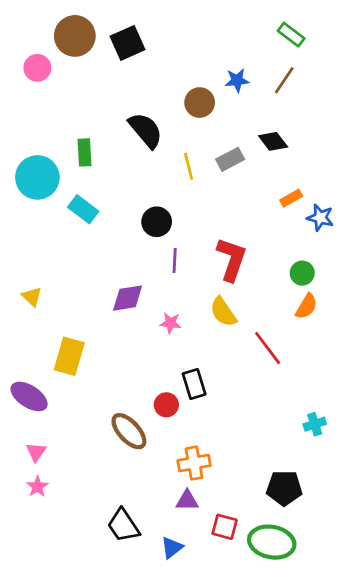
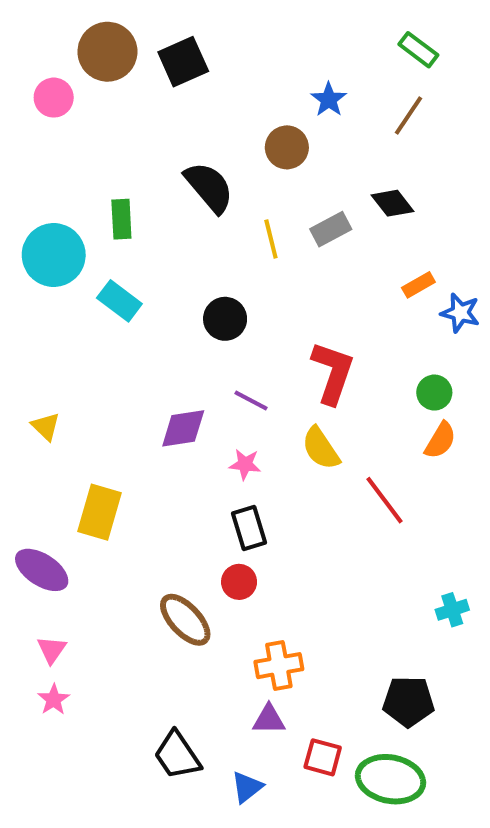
blue star: (237, 80) -> (329, 100), moved, turned -30
purple line: (175, 261) -> (251, 401), moved, turned -65
black rectangle: (194, 384) -> (249, 528), moved

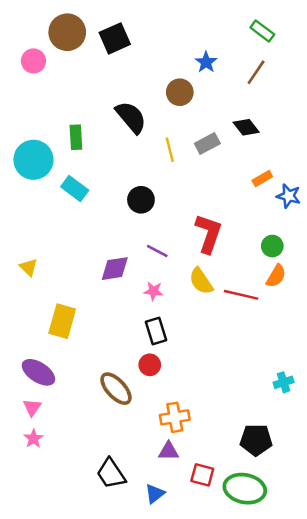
red line: (385, 500) -> (241, 295), moved, turned -40
purple ellipse: (42, 570) -> (38, 372), moved

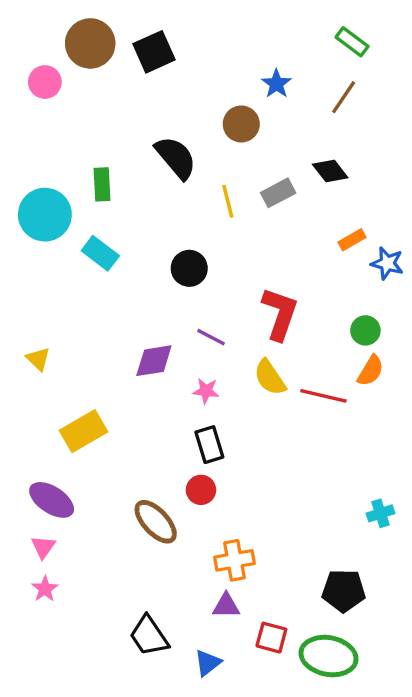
yellow rectangle: (62, 321) -> (83, 431), turned 44

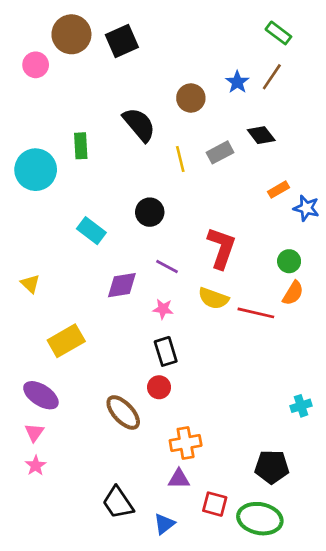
blue star: (276, 84) -> (237, 82), moved
cyan rectangle: (100, 253) -> (91, 231), moved
yellow semicircle: (270, 377) -> (213, 298), turned -36

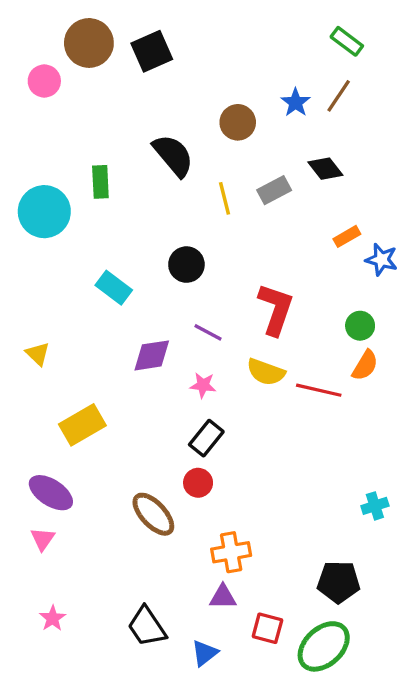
black rectangle: (166, 351) -> (206, 438), turned 56
pink star: (36, 466) -> (53, 618), moved
green ellipse: (260, 519) -> (324, 646), turned -54

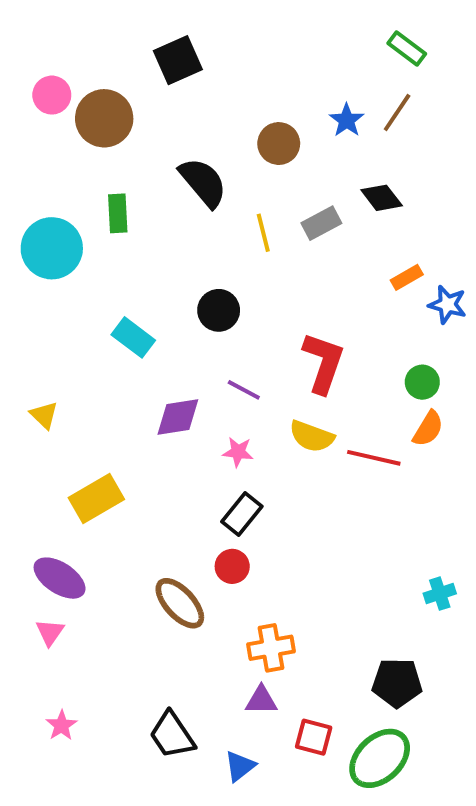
brown circle: (89, 43) -> (104, 118), moved

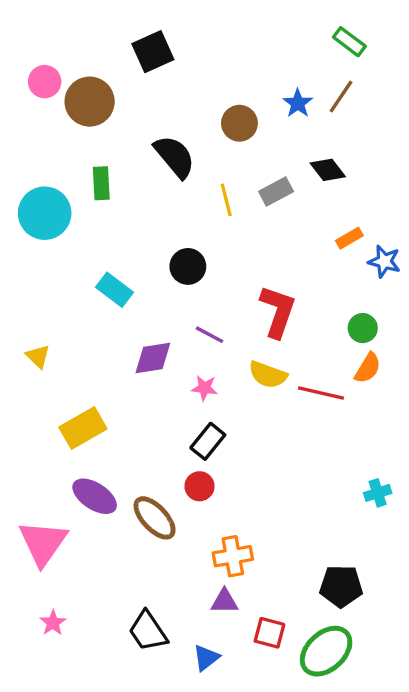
purple ellipse: (60, 578) -> (95, 496), moved
cyan cross: (440, 594) -> (378, 493), moved
pink triangle: (50, 632) -> (43, 543), size x2.0

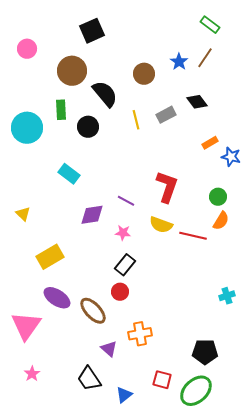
brown circle: (90, 102) -> (72, 71), moved
black circle: (188, 266) -> (88, 127), moved
purple triangle: (224, 601) -> (109, 349), moved, turned 42

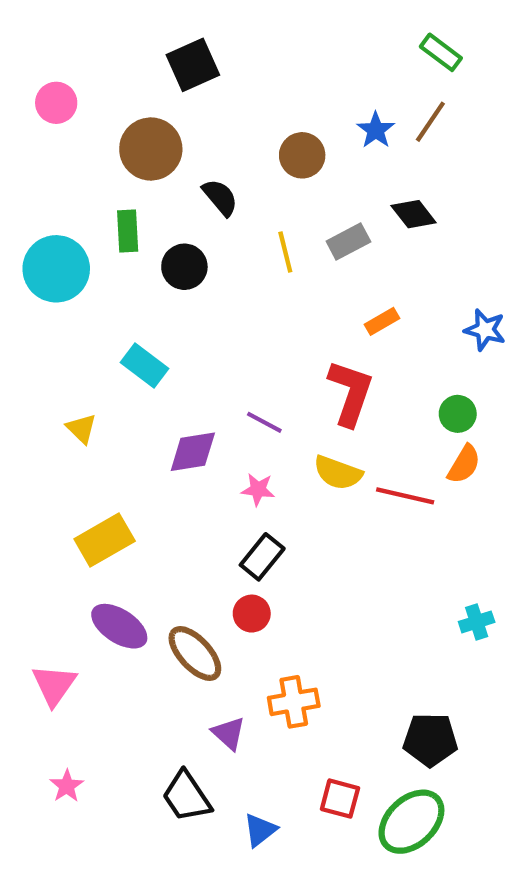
black semicircle: (105, 94) -> (220, 197), size x0.7
orange rectangle: (210, 143) -> (382, 321), moved
yellow triangle: (23, 214) -> (81, 429), moved
pink triangle: (26, 326) -> (54, 685), size x0.7

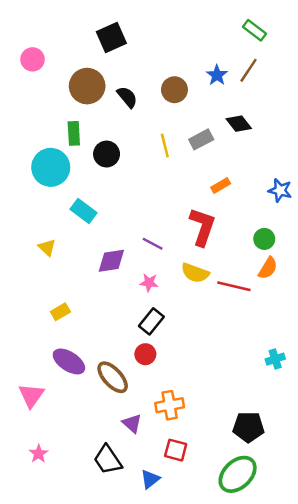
black semicircle: (220, 197) -> (127, 97), moved
cyan circle: (56, 269) -> (51, 167), moved
yellow rectangle: (105, 540) -> (60, 312), size x0.6
red square: (340, 799) -> (176, 450), moved

